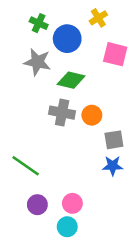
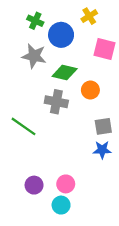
orange circle: (92, 115) -> (90, 90), moved
green line: (26, 166) -> (23, 126), moved

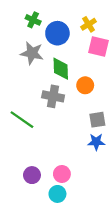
yellow cross: (89, 16) -> (88, 24), moved
green diamond: (65, 72) -> (61, 69), turned 75

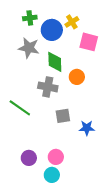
green cross: (33, 20) -> (30, 18), turned -32
yellow cross: (88, 24) -> (72, 22), moved
gray square: (97, 120) -> (63, 116), moved

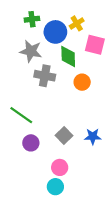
green diamond: (55, 62) -> (68, 57), moved
gray cross: (48, 87) -> (45, 76), moved
gray square: (63, 116) -> (64, 135), moved, turned -35
purple circle: (29, 158) -> (31, 143), moved

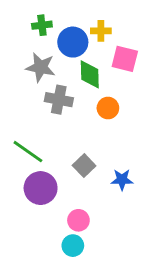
yellow cross: (77, 23) -> (101, 31), turned 32
gray square: (64, 135) -> (84, 166), moved
purple circle: (31, 143) -> (41, 188), size x1.5

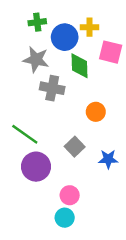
orange circle: (108, 108) -> (96, 112), moved

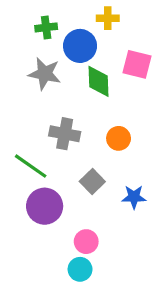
yellow cross: (90, 27) -> (108, 18), moved
gray cross: (52, 88) -> (65, 134), moved

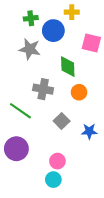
green diamond: (99, 81) -> (68, 67), moved
purple circle: (45, 206) -> (16, 149), moved

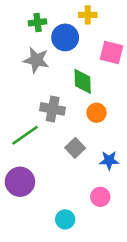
green line: (20, 111) -> (25, 135), turned -70
pink circle: (57, 161) -> (100, 197), moved

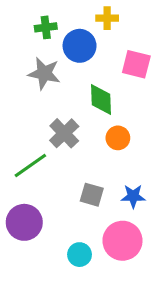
gray cross: (53, 109) -> (64, 133), turned 35
gray square: (75, 148) -> (92, 195), moved, turned -30
pink circle: (100, 197) -> (122, 241), size x1.6
cyan circle: (65, 219) -> (80, 255), moved

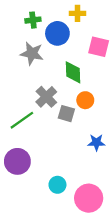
gray square: (92, 195) -> (66, 114), moved
pink circle: (122, 241) -> (89, 198), moved

